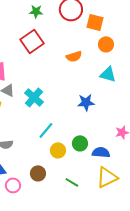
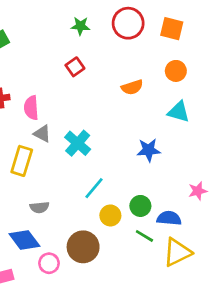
orange square: (95, 22) -> (172, 29), moved
red square: (32, 41) -> (75, 67), size x0.6
brown circle: (38, 173) -> (83, 247), size x1.5
green line: (72, 182) -> (144, 236), moved

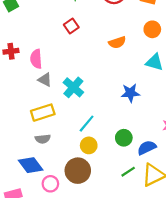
yellow rectangle: (22, 161) -> (43, 113), moved, turned 55
yellow circle: (110, 215) -> (89, 145), moved
blue semicircle: (169, 218) -> (147, 148), turned -30
green line: (144, 236) -> (128, 172), moved, turned -64

